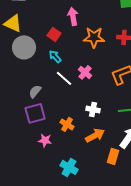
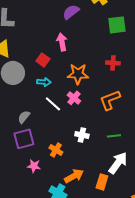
orange star: (94, 37) -> (78, 74), moved
cyan arrow: (55, 56) -> (44, 82), turned 136
orange arrow: (95, 135) -> (74, 176), moved

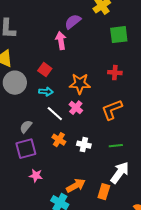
pink arrow: (62, 42) -> (61, 41), moved
orange cross: (56, 150) -> (59, 140), moved

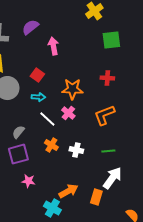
purple semicircle: (73, 22) -> (30, 27), moved

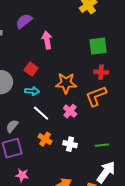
green square: (111, 40) -> (98, 46), moved
pink cross: (68, 113) -> (70, 111), moved
orange L-shape: (104, 115) -> (96, 96), moved

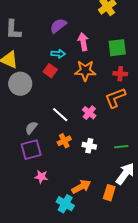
purple semicircle: (24, 21) -> (58, 26), moved
pink arrow: (47, 40) -> (83, 42), moved
orange star: (66, 83) -> (85, 71), moved
cyan arrow: (32, 91) -> (58, 54), moved
orange cross: (45, 139) -> (64, 141), turned 32

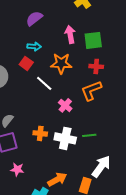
pink arrow: (83, 42) -> (70, 34), moved
white line: (60, 115) -> (44, 83), moved
orange cross: (64, 141) -> (40, 133), turned 32
white cross: (89, 146) -> (65, 138), size x1.5
green line: (121, 147) -> (89, 135), moved

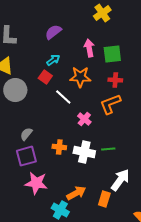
cyan arrow: (34, 46) -> (53, 60), turned -40
pink star: (17, 169) -> (36, 183), size x1.6

